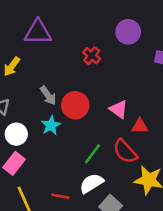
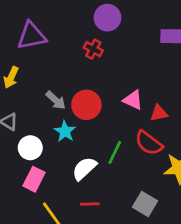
purple circle: (128, 32) -> (107, 18), moved
white semicircle: (91, 183) -> (84, 169), moved

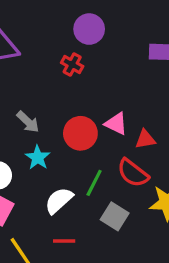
red circle: (86, 105) -> (80, 133), moved
gray square: (145, 204) -> (115, 216), moved

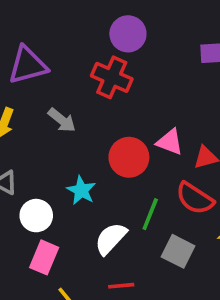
red cross: (72, 65) -> (112, 77), size x1.5
gray arrow: (28, 122) -> (62, 120), moved

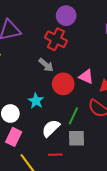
gray arrow: (62, 120) -> (46, 65), moved
gray square: (178, 251) -> (76, 138), moved, turned -30

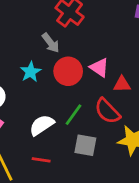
cyan star: (36, 101) -> (31, 72), moved
gray square: (76, 138) -> (85, 145), moved

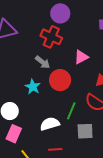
pink triangle: (99, 67) -> (81, 57), moved, turned -49
white semicircle: (42, 125) -> (50, 124), turned 30

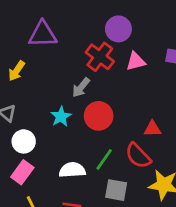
pink triangle: (81, 57) -> (136, 61), moved
gray arrow: (43, 62) -> (81, 87), turned 77

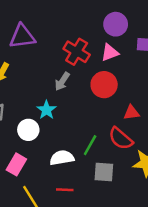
purple circle: (118, 29) -> (116, 24), moved
red circle: (99, 116) -> (104, 85), moved
white circle: (24, 141) -> (28, 130), moved

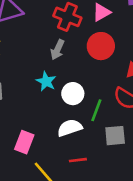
white circle: (28, 130) -> (73, 94), moved

